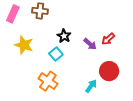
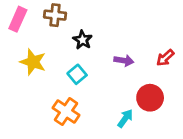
black star: (64, 36) -> (83, 40), moved
red arrow: (108, 39) -> (165, 58), moved
purple arrow: (90, 44) -> (124, 61), turned -32

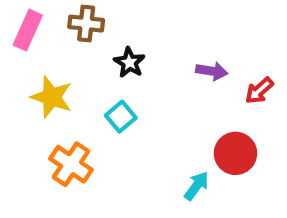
purple arrow: (124, 61) -> (212, 71), moved
orange cross: (66, 112) -> (71, 164), moved

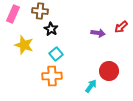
black star: (129, 62) -> (51, 29), moved
red arrow: (259, 91) -> (121, 27), moved
orange cross: (71, 164) -> (52, 76), moved, turned -36

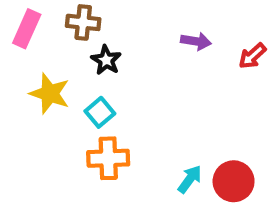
purple arrow: (98, 33) -> (196, 41), moved
cyan square: (56, 54) -> (100, 112), moved
red circle: (109, 71) -> (234, 181), moved

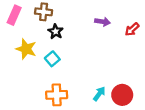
orange cross: (108, 158) -> (57, 95), moved

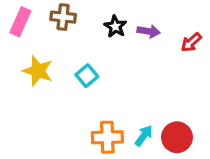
black star: (56, 32) -> (115, 27), moved
cyan square: (52, 59) -> (87, 76), moved
orange cross: (57, 95) -> (107, 137), moved

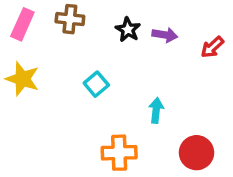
yellow star: (38, 71) -> (22, 79), moved
cyan arrow: (144, 136) -> (156, 110), moved, turned -30

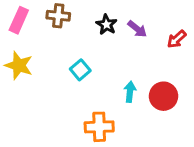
purple arrow: (165, 35) -> (137, 29), turned 30
red circle: (196, 153) -> (163, 96), moved

